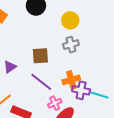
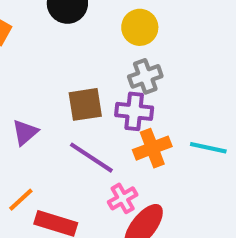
purple cross: (81, 90) -> (134, 111), moved
cyan line: (100, 95) -> (208, 148), moved

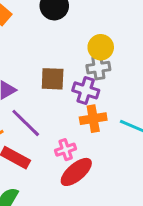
yellow circle: (140, 27) -> (101, 47), moved
purple line: (91, 158) -> (26, 123), moved

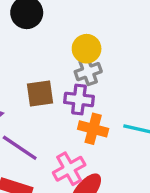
orange cross: (93, 119) -> (93, 129), turned 35
pink cross: (66, 150) -> (69, 169), size x1.4

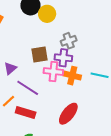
yellow circle: (87, 49) -> (47, 14), moved
pink cross: (69, 169) -> (53, 72), moved, turned 36

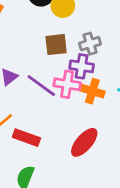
brown square: (39, 55) -> (56, 45), moved
purple line: (28, 88) -> (41, 86), moved

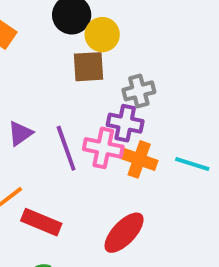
brown square: (56, 45) -> (88, 67), moved
purple line: (41, 86) -> (66, 148), turned 32

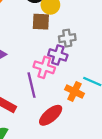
purple line: (66, 148) -> (31, 85), moved
orange cross: (139, 159) -> (74, 91), moved

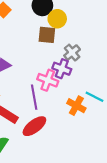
gray cross: (67, 38) -> (72, 53), turned -35
red ellipse: (51, 115) -> (34, 126), moved

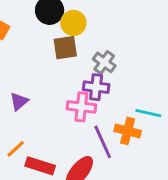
purple line: (34, 97) -> (103, 142), moved

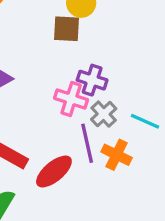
gray cross: (104, 62) -> (104, 114), moved
orange cross: (128, 131) -> (117, 155), moved

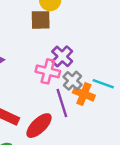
purple cross: (92, 80) -> (62, 56), turned 30
orange cross: (117, 155) -> (84, 94), moved

